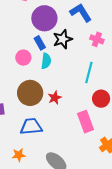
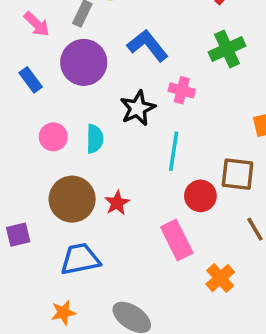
black star: (63, 39) -> (138, 108), moved
blue rectangle: (40, 43) -> (31, 80), moved

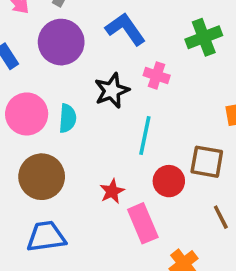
pink circle: (53, 137) -> (27, 114), size x1.5
red star: (117, 203) -> (112, 191), moved

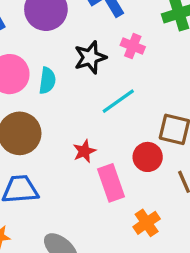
cyan line: (145, 135) -> (118, 101), turned 39
red circle: (169, 181) -> (148, 157), moved

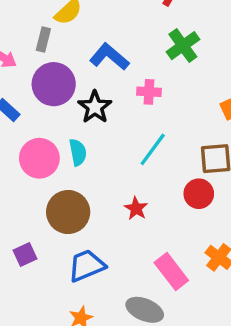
black star: (90, 57) -> (95, 107), moved
pink rectangle: (111, 183) -> (171, 271), moved

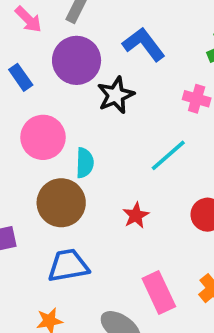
pink cross: (149, 92) -> (197, 99), moved
cyan semicircle: (78, 152) -> (85, 163), moved

